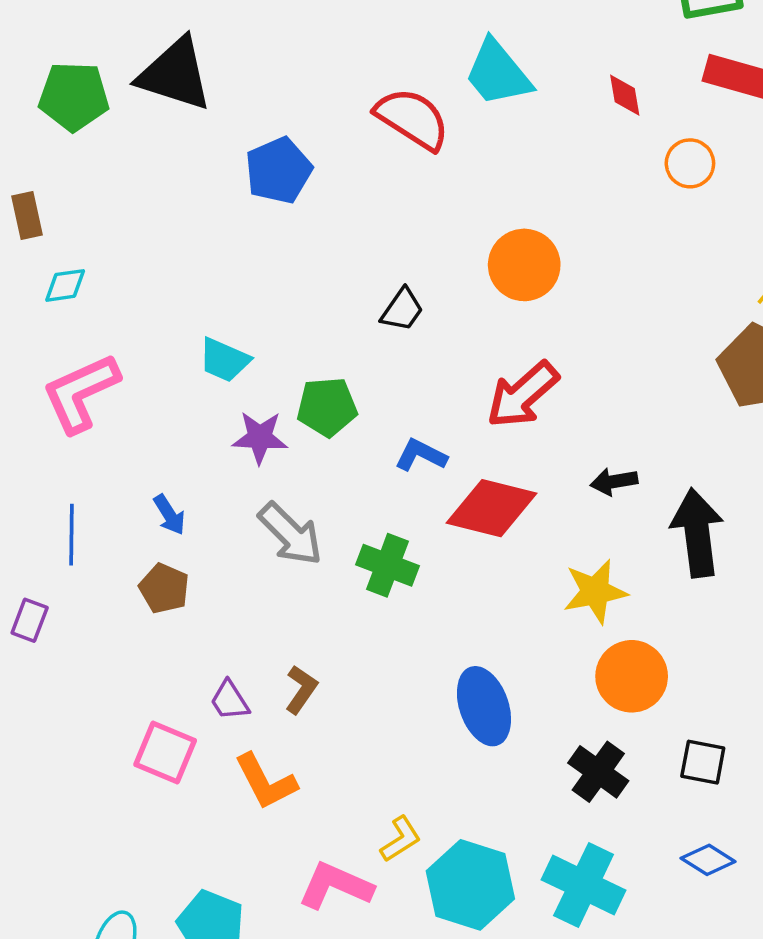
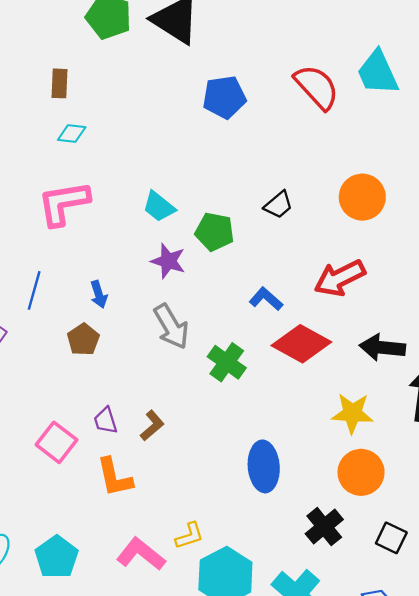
green pentagon: (327, 407) -> (215, 232), moved
black arrow: (614, 482) -> (382, 348), size x1.5

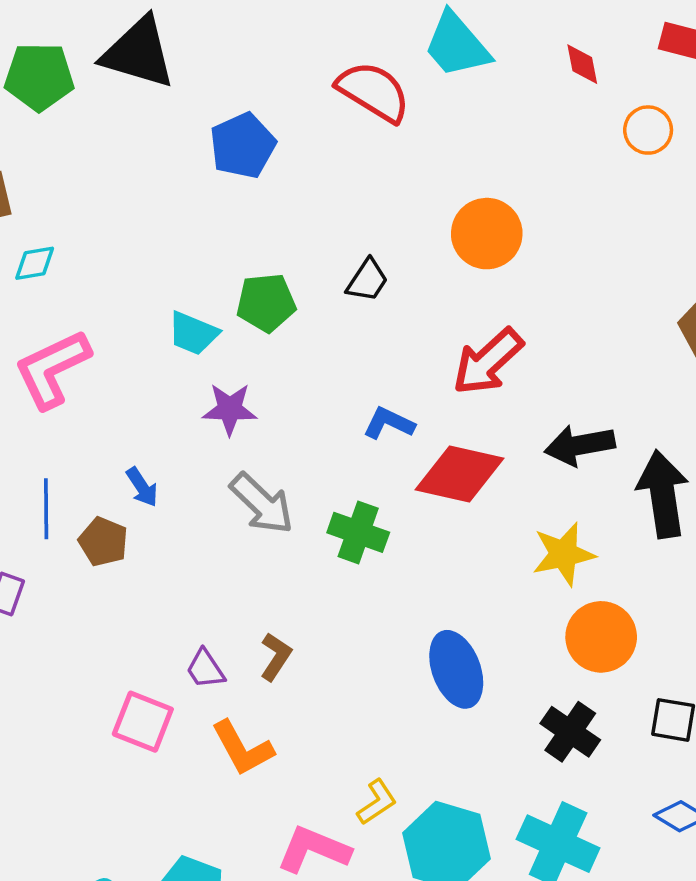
green pentagon: (215, 232) -> (266, 303), moved
brown pentagon: (83, 340) -> (103, 542), moved

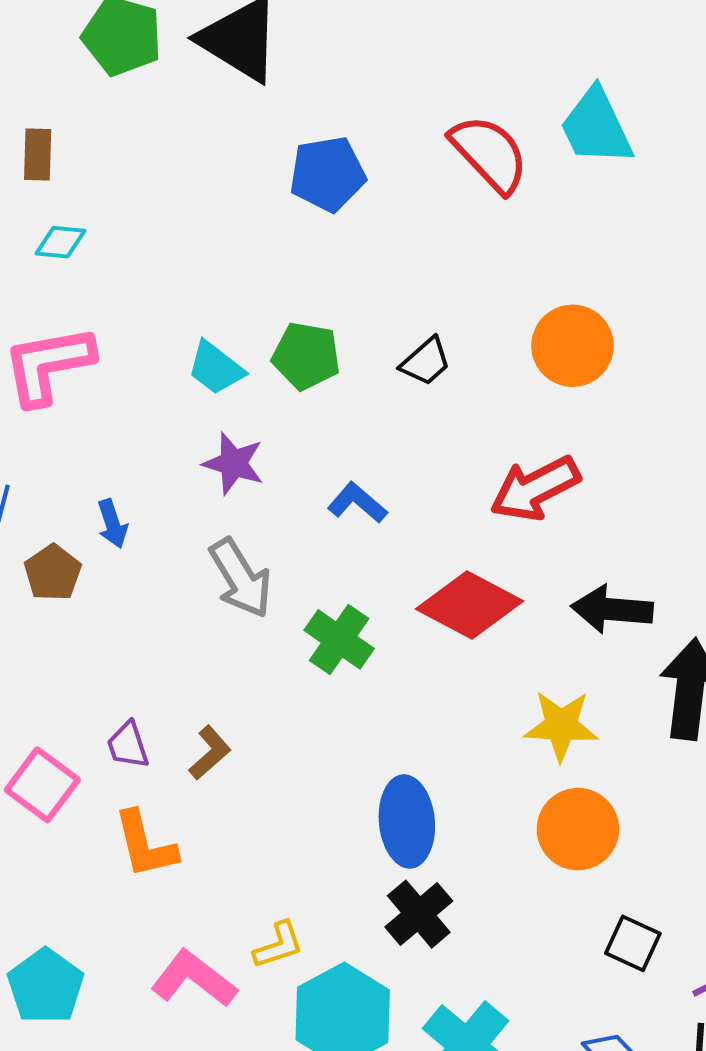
blue L-shape: (389, 423) -> (357, 503), moved
black cross: (570, 732) -> (419, 914), moved

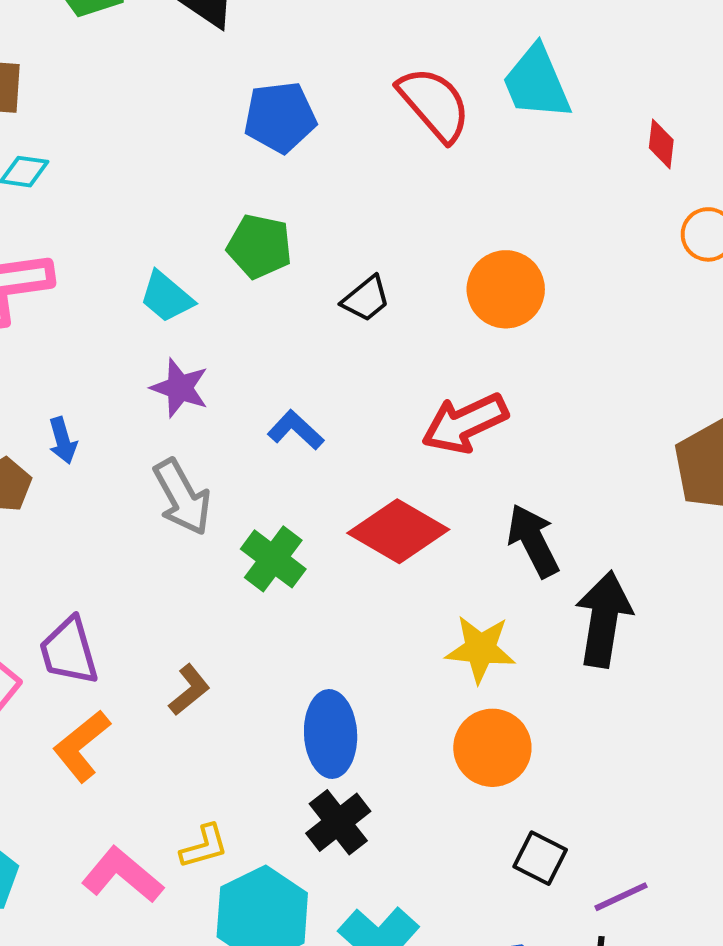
green pentagon: (306, 356) -> (260, 246), moved
black arrow: (612, 609) -> (533, 541), turned 56
purple trapezoid: (128, 745) -> (69, 651), size x1.5
brown L-shape: (210, 753) -> (189, 690), moved
orange L-shape: (145, 845) -> (82, 746), turned 62

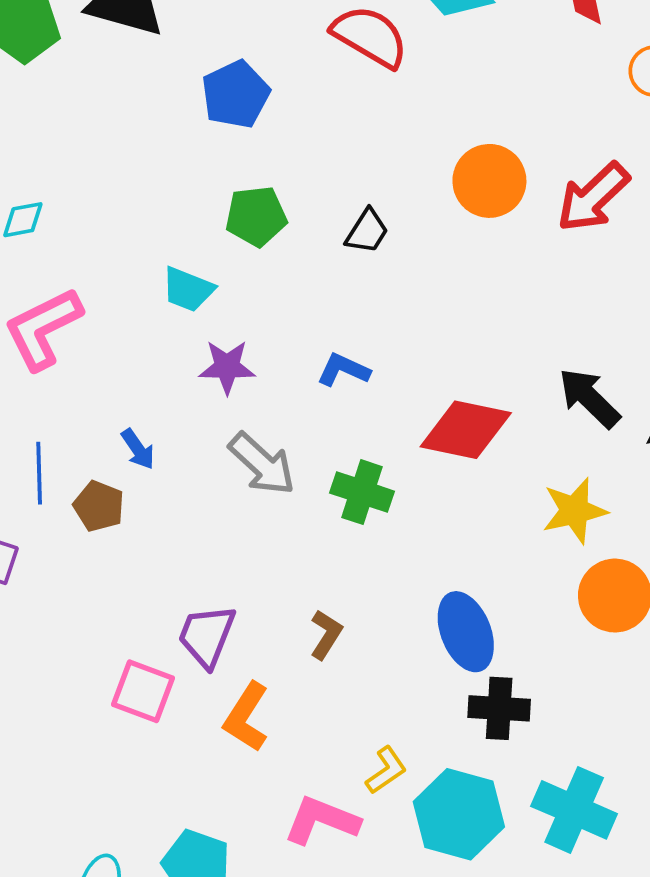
red arrow: (465, 423) -> (593, 197), moved
purple trapezoid: (69, 651) -> (207, 636), turned 56
black cross: (338, 822) -> (499, 708), turned -30

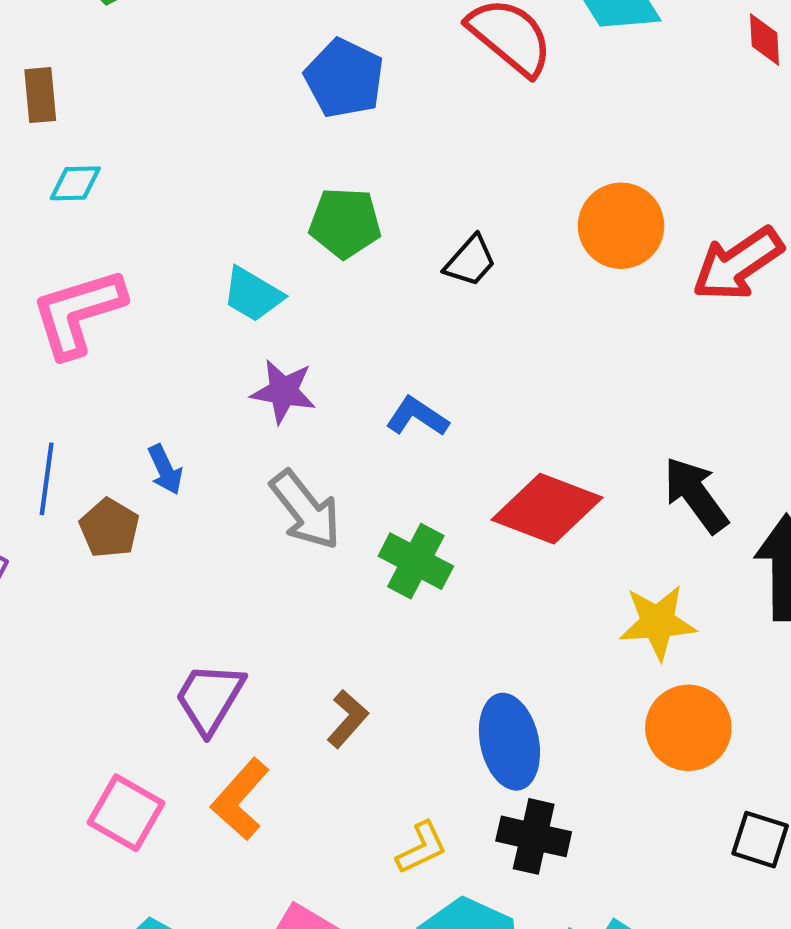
blue pentagon: (236, 94) -> (344, 78), turned -30
pink square: (143, 691) -> (126, 813), moved
yellow L-shape: (386, 770) -> (422, 848), moved

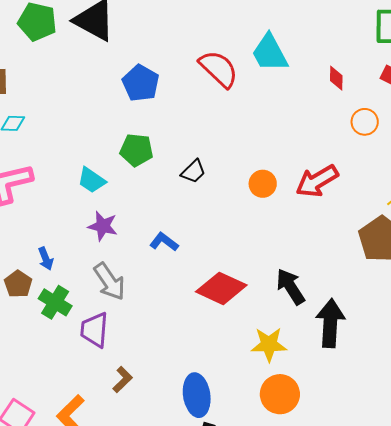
orange circle: (621, 226) -> (263, 184), moved, size x0.7
green cross: (416, 561) -> (55, 302), moved
purple trapezoid: (209, 698) -> (94, 330), moved, turned -30

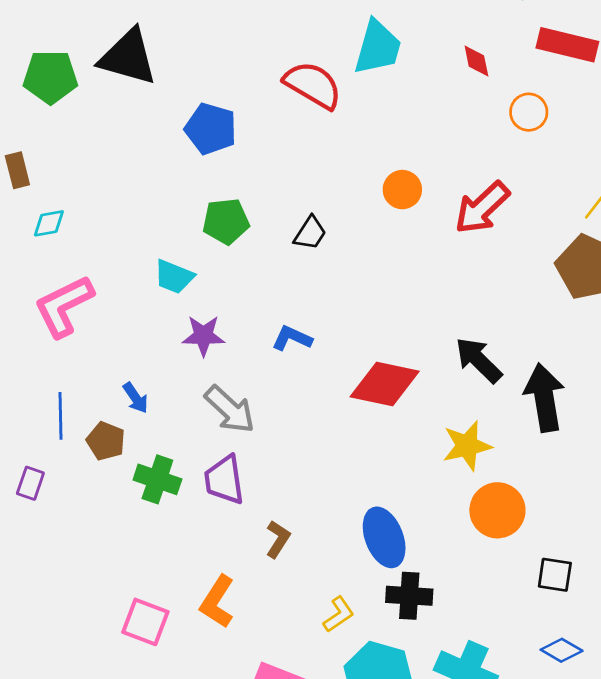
cyan trapezoid: (270, 53) -> (378, 47), turned -123
orange circle: (263, 184) -> (402, 190), moved
green cross: (55, 302) -> (157, 479), moved

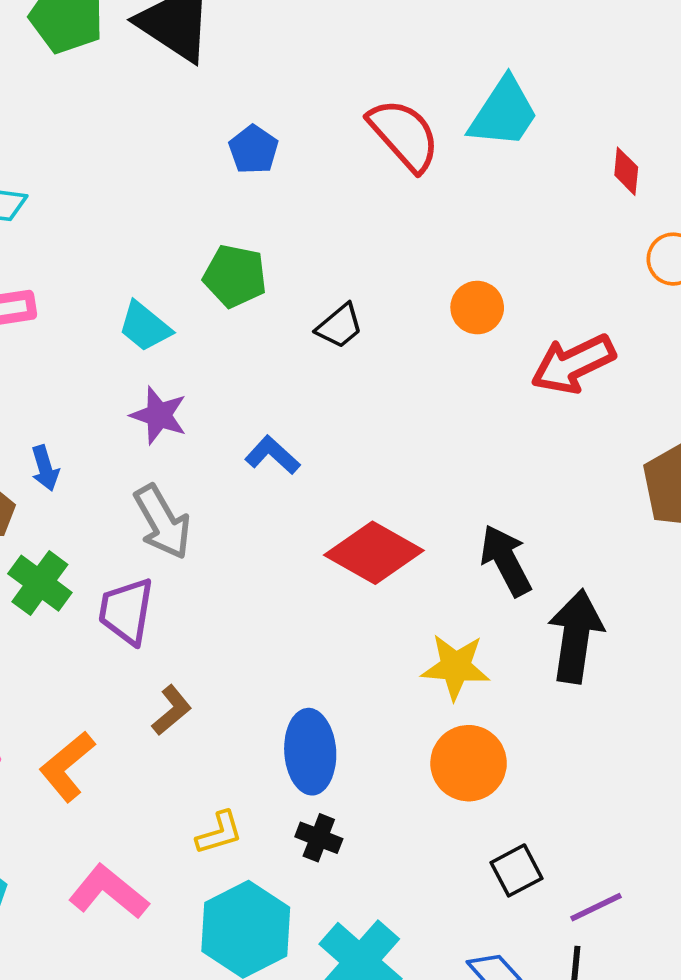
blue pentagon: (211, 129) -> (253, 150), size x0.7
black square: (555, 575) -> (517, 870), turned 36
black cross: (409, 596) -> (319, 838), size x0.7

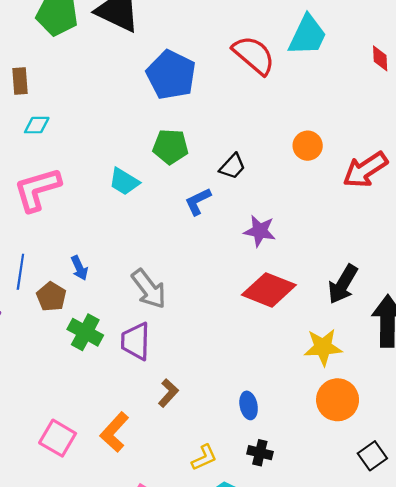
blue pentagon: (253, 150) -> (171, 75), size x1.8
purple star: (159, 415) -> (260, 231), moved
blue L-shape: (272, 455) -> (198, 201), moved, turned -60
black arrow: (506, 560) -> (343, 284), turned -114
blue ellipse: (310, 752) -> (249, 405), size x0.6

